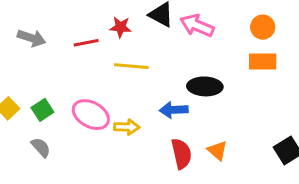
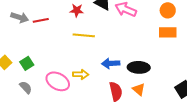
red line: (86, 43) -> (41, 20), moved
black ellipse: (205, 86) -> (139, 67), moved
pink ellipse: (91, 115) -> (58, 81), moved

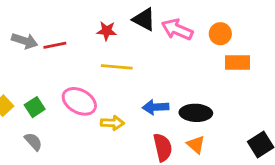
orange circle: (168, 10) -> (220, 34), moved
pink ellipse: (58, 81) -> (79, 101), moved

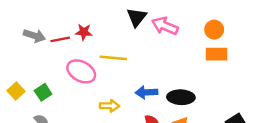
black triangle: (144, 19) -> (137, 17), turned 40
red star: (107, 31) -> (84, 32), moved
orange circle: (220, 34) -> (214, 30), moved
pink ellipse: (79, 101) -> (81, 71), moved

